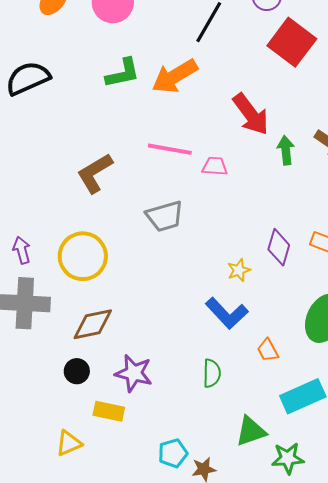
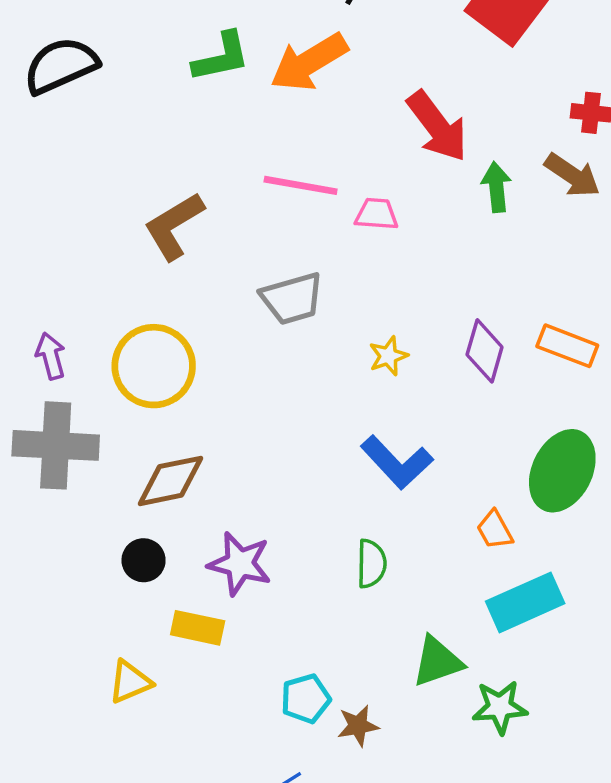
yellow star: (239, 270) -> (388, 356), moved
orange trapezoid: (268, 350) -> (495, 530), moved

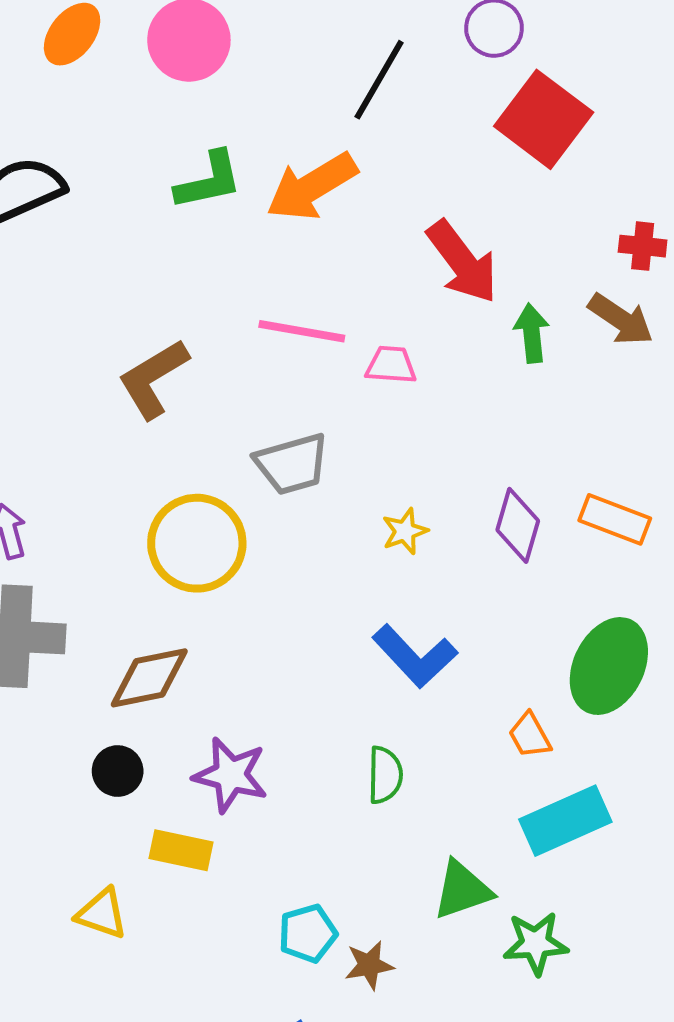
yellow circle: (154, 366) -> (197, 543), moved
yellow triangle: (130, 682) -> (102, 914), turned 42

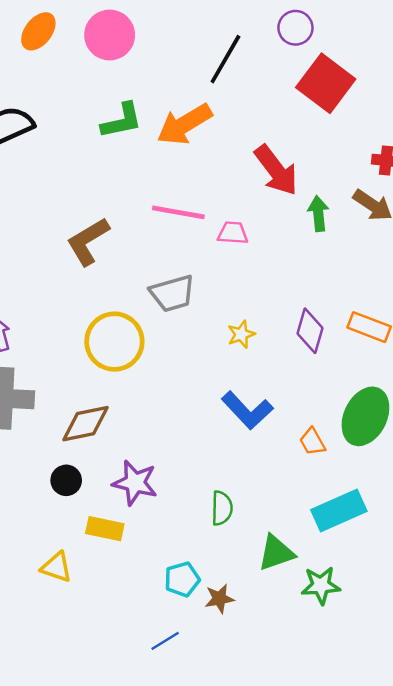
orange trapezoid: (530, 735) -> (312, 442), moved
green semicircle: (385, 775) -> (222, 508), moved

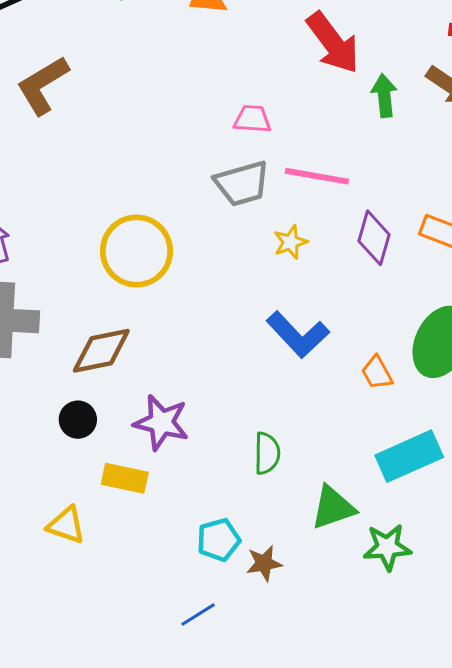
pink line: (178, 212) -> (317, 176), moved
pink trapezoid: (233, 233) -> (252, 119), moved
brown L-shape: (88, 241) -> (43, 85), moved
gray trapezoid: (172, 293) -> (242, 184), moved

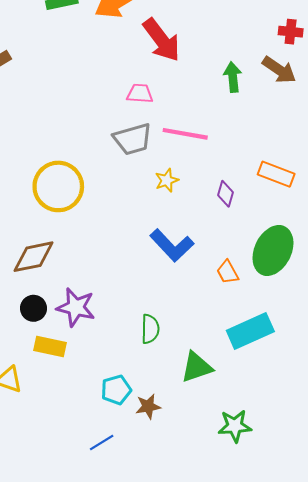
red arrow: (333, 43) -> (161, 40), moved
purple diamond: (374, 238) -> (225, 194), moved, size x0.7
black circle: (78, 420) -> (33, 308), moved
green star: (387, 547) -> (235, 426), moved

